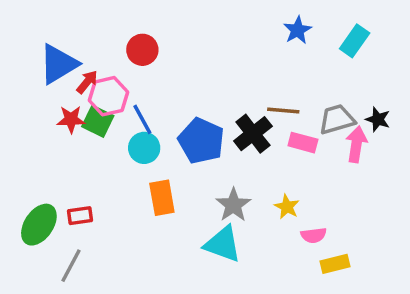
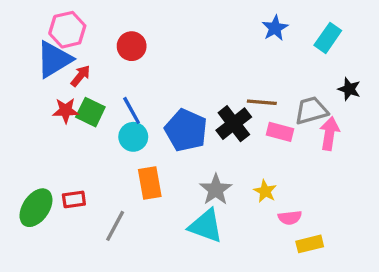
pink hexagon: (108, 96) -> (67, 30), moved
black star: (378, 119) -> (349, 89), moved
gray line: (71, 266) -> (115, 226), moved

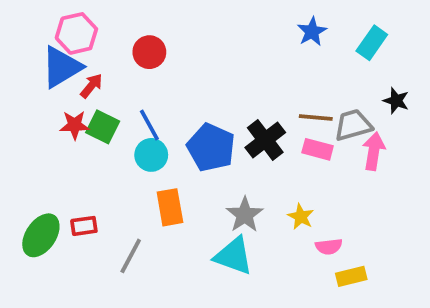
brown line: (262, 102) -> (316, 118), moved

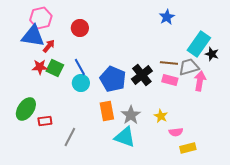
cyan rectangle: (372, 43) -> (199, 44), moved, size x1.4
blue triangle: (61, 67) -> (33, 36), turned 40
orange rectangle: (170, 207) -> (107, 111), moved
green ellipse: (41, 235) -> (26, 109), moved

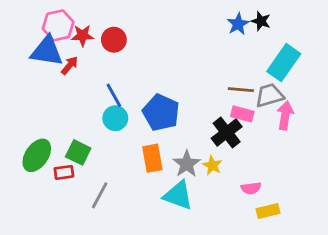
black star: (212, 54) -> (261, 21), moved
red star: (40, 67) -> (82, 35), moved
green square: (55, 68) -> (78, 152), moved
black cross: (142, 75) -> (227, 132), moved
yellow star: (161, 116) -> (212, 165), moved

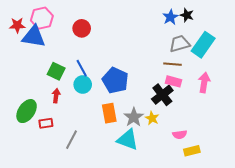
red star: (82, 35) -> (17, 25), moved
red arrow: (70, 65) -> (56, 96), moved, turned -32
gray trapezoid: (269, 95) -> (180, 44), moved
green square: (78, 152) -> (56, 71), moved

